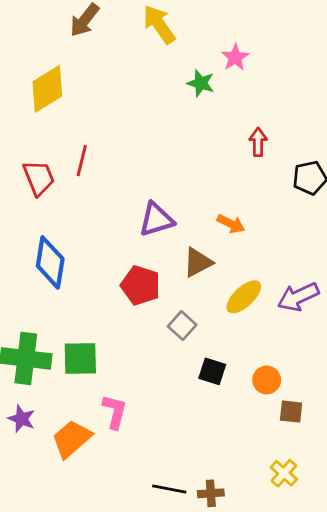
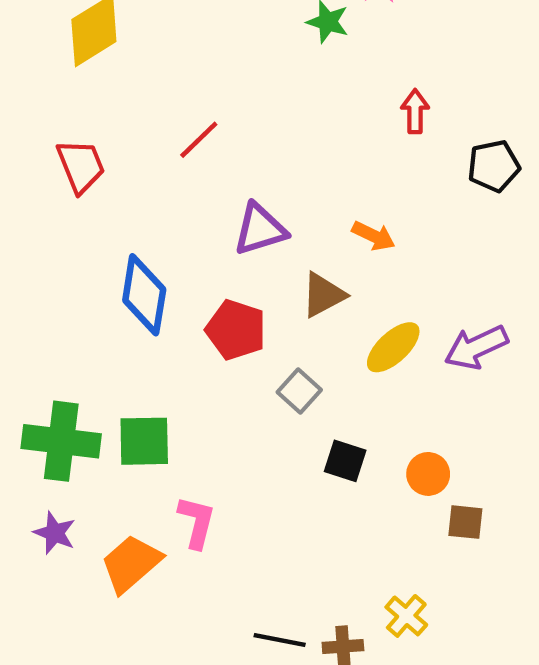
red line: (82, 161) -> (199, 140), moved, turned 32
blue diamond: (50, 262) -> (144, 295), moved
yellow cross: (284, 473) -> (406, 616), moved

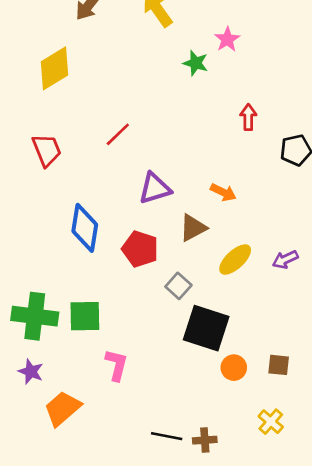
purple arrow: (476, 347) -> (285, 260), size x0.7
black square: (345, 461) -> (206, 328), size x1.8
orange circle: (428, 474) -> (234, 368), moved
orange trapezoid: (131, 564) -> (62, 408), moved
yellow cross: (406, 616) -> (271, 422), moved

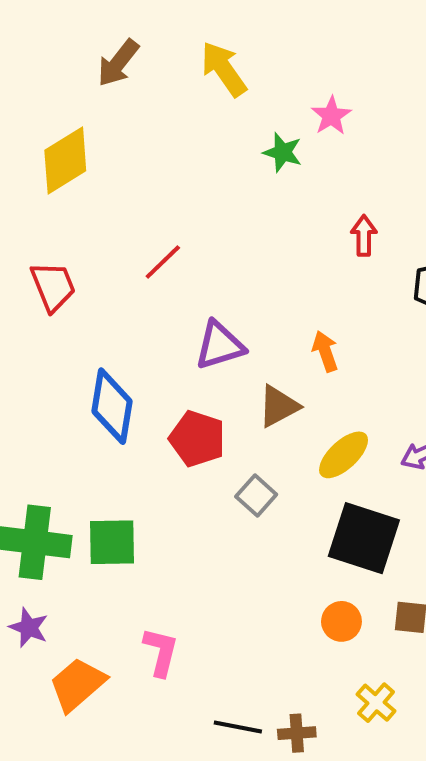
orange arrow: (223, 192) -> (325, 351), turned -135
black square: (206, 328) -> (364, 538), moved
pink L-shape: (116, 365) -> (161, 652), moved
yellow cross: (271, 422) -> (376, 703), moved

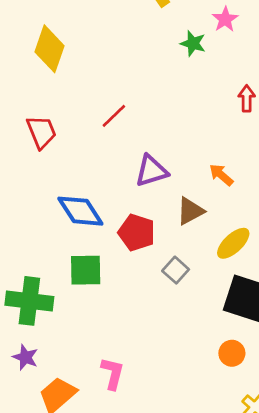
yellow diamond: (65, 160) -> (50, 49), turned -39
orange arrow: (325, 351) -> (221, 175), turned -30
blue diamond: (112, 406) -> (80, 211), turned -42
green square: (112, 542) -> (86, 270), moved

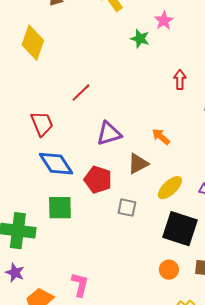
red trapezoid: (41, 132) -> (42, 124), moved
gray square: (176, 270) -> (127, 208), turned -30

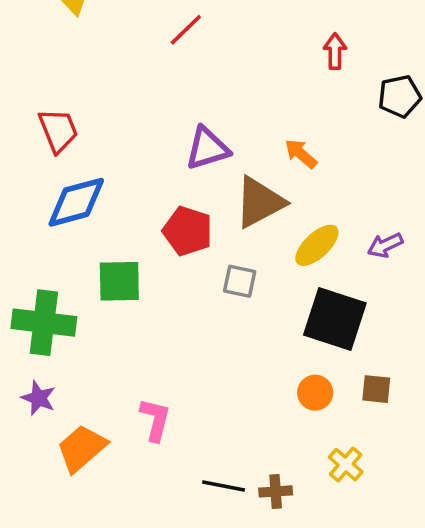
red line: (81, 93) -> (186, 30), moved
red trapezoid: (42, 124) -> (58, 130), moved
blue diamond: (56, 164) -> (76, 202), moved, turned -72
brown triangle: (138, 164) -> (259, 202), size x1.4

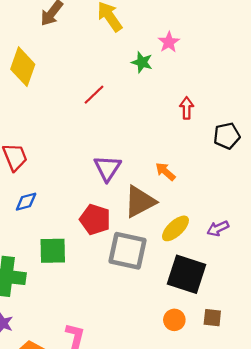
purple triangle: (207, 148) -> (107, 168), turned -40
blue diamond: (76, 202) -> (26, 202), size x0.6
gray square: (240, 281) -> (128, 251), size x1.8

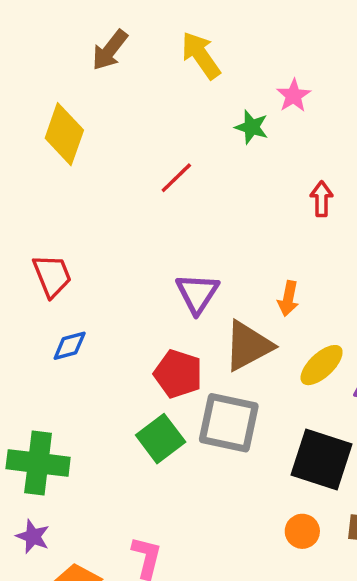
orange arrow: (165, 172) -> (288, 299), turned -120
yellow ellipse: (175, 228) -> (322, 365), moved
green square: (53, 251) -> (161, 439), moved, turned -36

